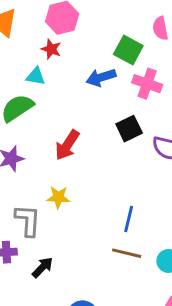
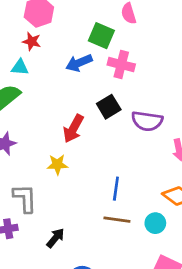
red arrow: (67, 145) -> (73, 129), moved
yellow star: (58, 197) -> (57, 164), moved
black arrow: (42, 267) -> (55, 238), moved

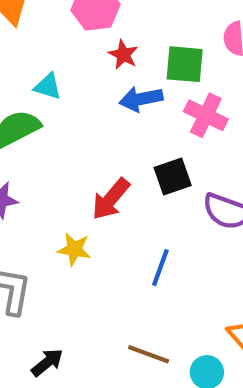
green square: (101, 36) -> (185, 64), turned -30
red star: (32, 41) -> (123, 55), moved
blue line: (116, 189) -> (160, 268), moved

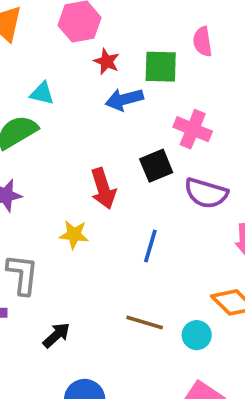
pink cross: (206, 115) -> (193, 129), moved
red arrow: (111, 199) -> (103, 189), turned -54

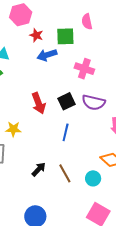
black square: (156, 166) -> (66, 101), moved
yellow star: (74, 235) -> (13, 129), moved
brown line: (145, 323) -> (65, 173), turned 48
black arrow: (56, 335) -> (39, 169), moved

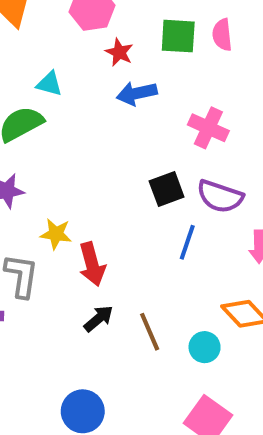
green square: (65, 36) -> (178, 36), moved
red arrow: (39, 103) -> (92, 264), moved
blue line: (66, 132) -> (187, 242), moved

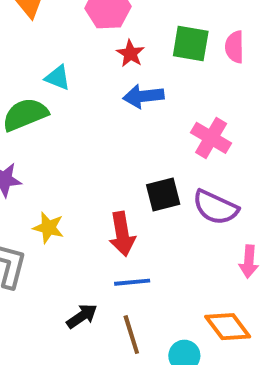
blue line: (187, 242) -> (132, 282), moved, turned 60
red arrow: (92, 264) -> (122, 234), moved

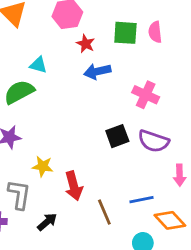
red arrow: (122, 234) -> (74, 186), moved
blue line: (132, 282) -> (142, 200), moved
black arrow: (82, 316) -> (47, 222), moved
brown line: (131, 335) -> (104, 212), moved

